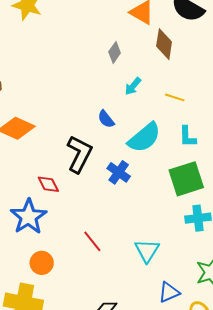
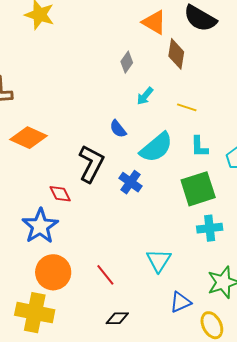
red line: (92, 241) -> (105, 275), moved
orange circle: (42, 263) -> (53, 272), size x1.5

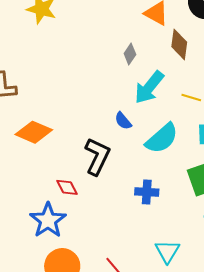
cyan arrow: (145, 96) -> (149, 87), size x1.8
blue cross: (131, 182) -> (147, 192), moved, turned -30

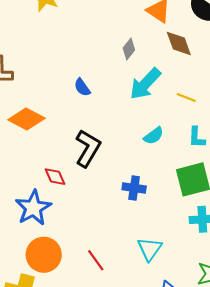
brown diamond: (179, 44) -> (179, 44), turned -32
blue semicircle: (123, 121) -> (82, 87), moved
cyan semicircle: (162, 138) -> (154, 136), size x0.6

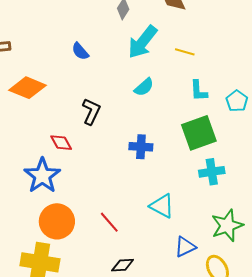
cyan semicircle: (154, 136) -> (144, 87), moved
black L-shape: (88, 148) -> (91, 111), size x0.7
cyan triangle: (150, 249) -> (162, 206), turned -32

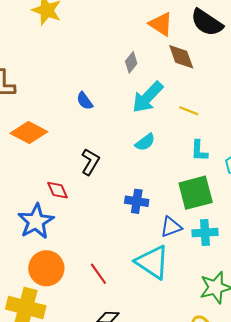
cyan triangle: (162, 206) -> (152, 262), size x1.4
blue triangle: (185, 247) -> (171, 227), moved

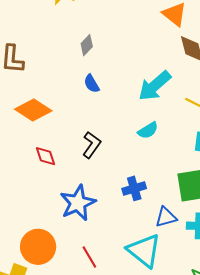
gray diamond: (131, 62) -> (87, 45), moved
red diamond: (58, 190) -> (46, 156), moved
blue cross: (137, 201) -> (134, 188), turned -30
blue star: (36, 221) -> (78, 203), moved

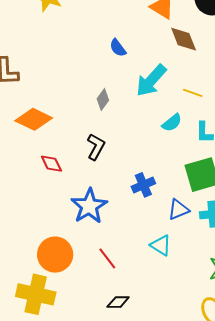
gray diamond: (87, 45) -> (103, 99), moved
blue semicircle: (92, 84) -> (118, 48), moved
cyan semicircle: (148, 130) -> (172, 123), moved
cyan triangle: (144, 251) -> (161, 245), size x0.6

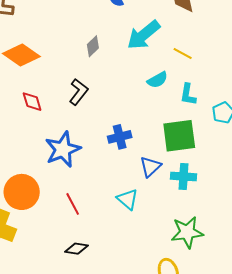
blue triangle: (178, 210) -> (150, 167), turned -30

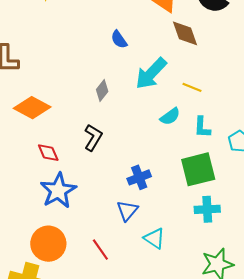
blue star: (63, 149) -> (58, 191), moved
blue triangle: (150, 167) -> (127, 210), moved

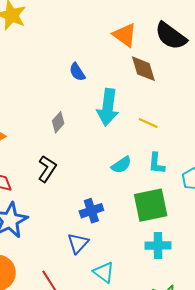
cyan arrow: (151, 73) -> (108, 107), turned -39
cyan semicircle: (170, 116) -> (121, 165), moved

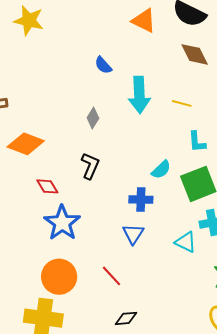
brown diamond: (143, 69) -> (195, 54), moved
cyan semicircle: (121, 165) -> (161, 170), moved
blue cross: (91, 211) -> (141, 200), turned 30
cyan triangle: (104, 272) -> (186, 242), moved

